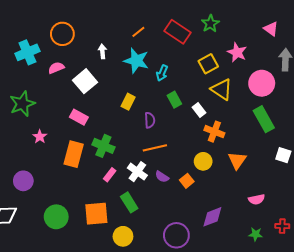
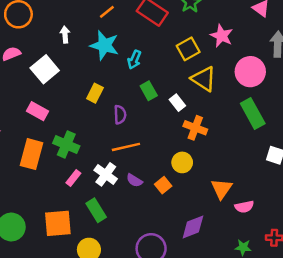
orange triangle: (237, 160) -> (222, 189), moved

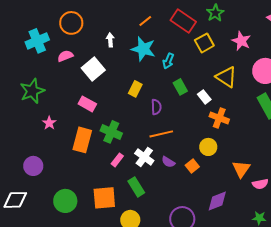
yellow square: (188, 49) -> (204, 43), moved

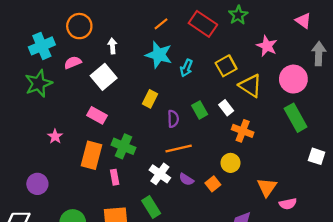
white arrow: (110, 40) -> (112, 46), moved
yellow square: (204, 43) -> (226, 66), moved
green rectangle: (180, 87) -> (200, 110), moved
green star: (32, 91) -> (39, 83), moved
pink rectangle: (117, 160) -> (115, 177), moved, turned -48

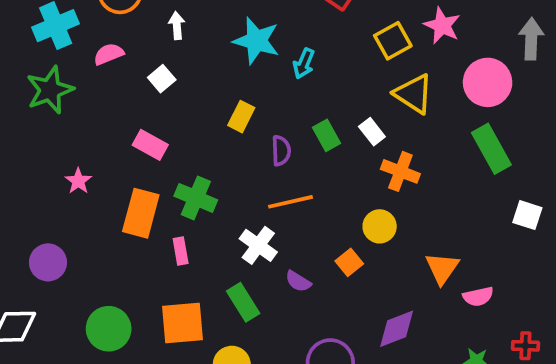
yellow square: (226, 66) -> (393, 41), moved
white square: (104, 77) -> (162, 79), size x0.6
purple semicircle: (186, 179) -> (298, 281), moved

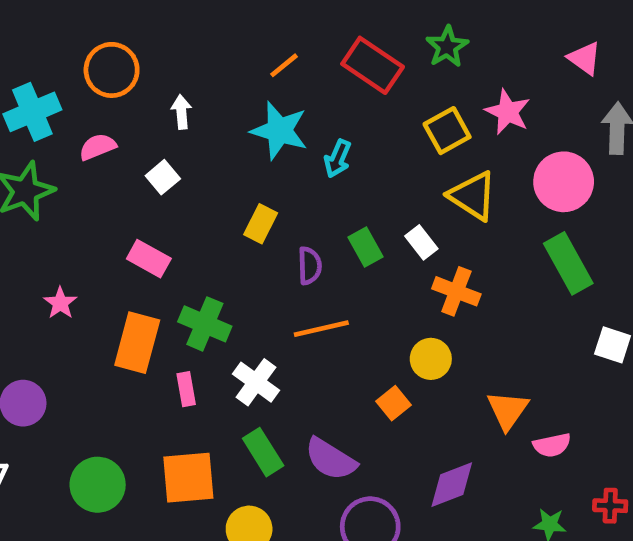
white cross: (258, 245) -> (256, 382), moved
purple semicircle: (298, 281) -> (331, 459), moved, size x1.6

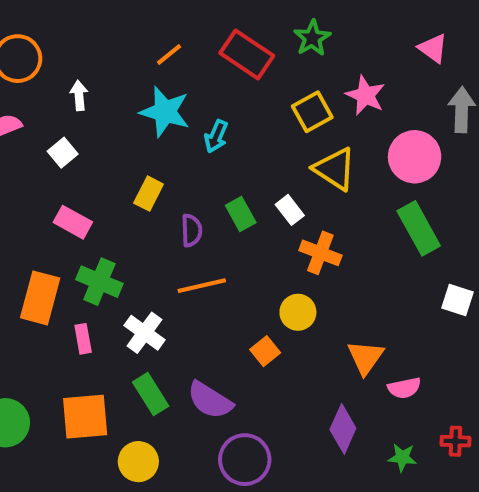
pink rectangle: (149, 259) -> (73, 222), moved
purple diamond: (452, 485) -> (343, 429), moved, turned -45

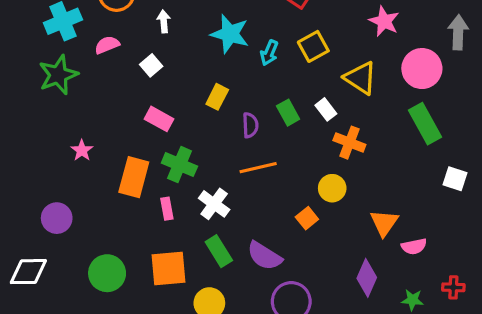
yellow square: (312, 112) -> (313, 46), moved

